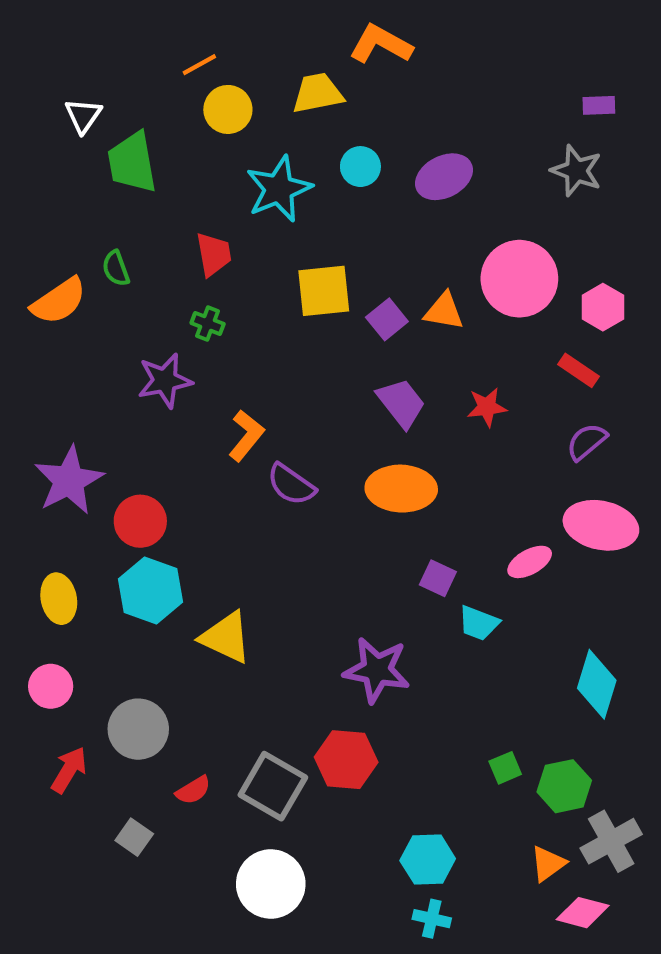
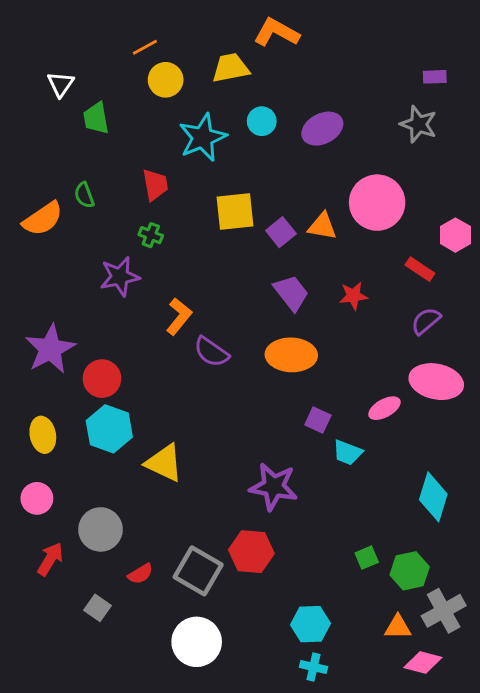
green trapezoid: (132, 162) -> (96, 118), size x0.7
pink hexagon: (603, 307) -> (455, 235), moved
orange triangle: (548, 864) -> (398, 627), turned 36

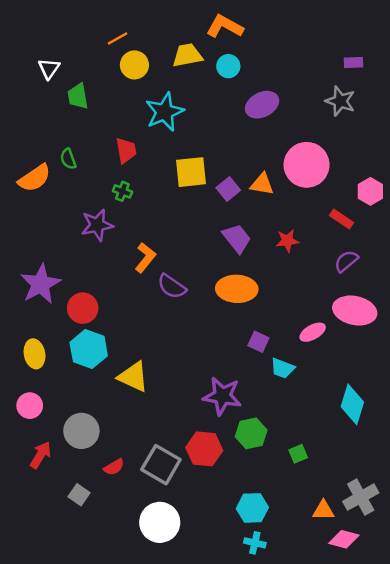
cyan circle: (262, 121) -> (228, 66), moved
green hexagon: (410, 571) -> (251, 433), moved

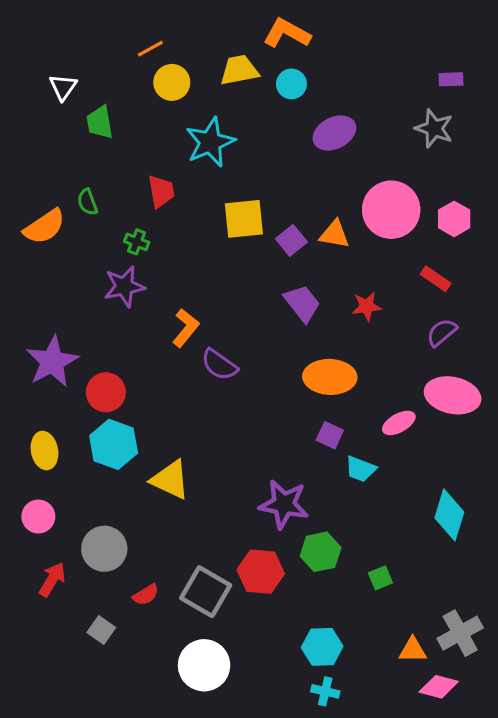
green cross: (122, 191) -> (137, 242), moved
pink hexagon: (370, 191) -> (454, 219), moved
orange ellipse: (237, 289) -> (330, 377), moved

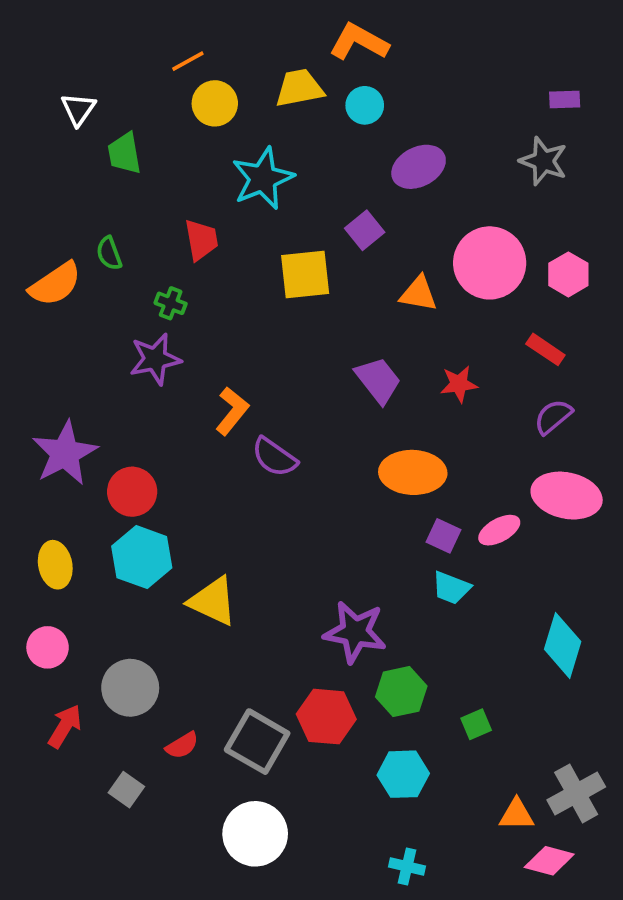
purple square: (291, 240) -> (365, 230), moved
purple square: (330, 435) -> (444, 536), moved
cyan hexagon: (322, 647) -> (403, 774), moved

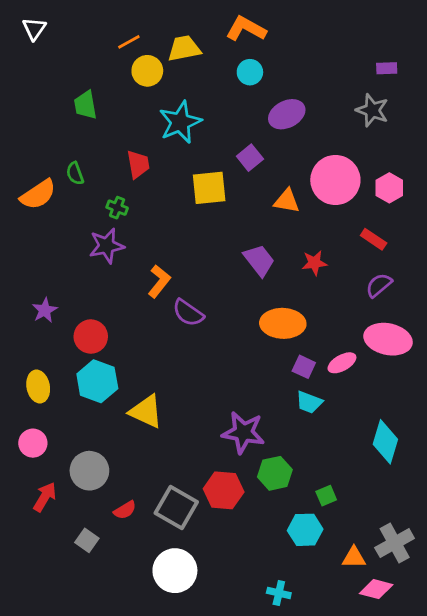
yellow trapezoid: (299, 88) -> (184, 48), moved
white triangle: (78, 109) -> (34, 29), moved
purple star: (65, 453) -> (45, 310), size x0.6
cyan hexagon: (403, 774) -> (305, 530), moved

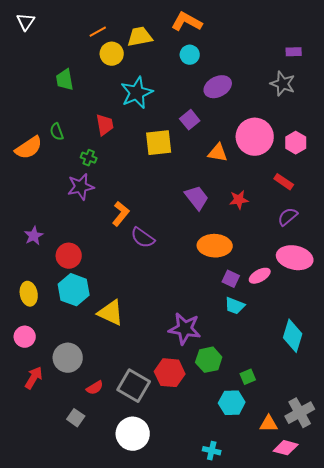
gray square: (87, 540) -> (76, 418), moved

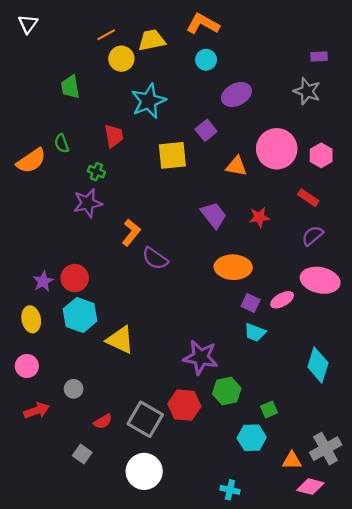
purple star: (34, 236) -> (43, 281), moved
gray circle: (68, 358) -> (74, 389), size x0.6
red arrow: (34, 378) -> (37, 411), turned 40

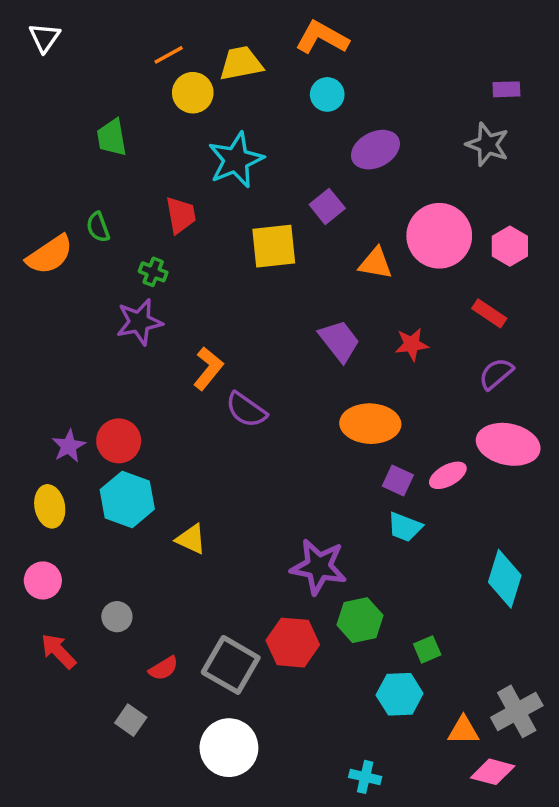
yellow triangle: (120, 340) -> (191, 539), size x0.7
red arrow: (37, 411) -> (58, 651), turned -115

